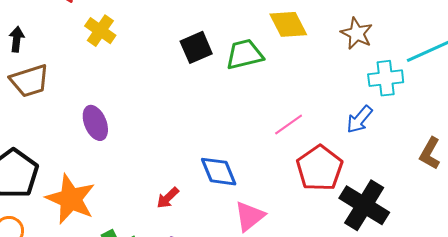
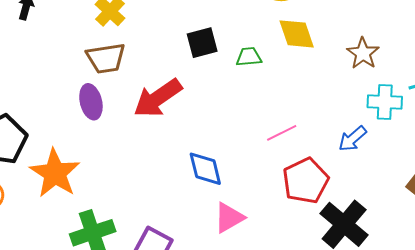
green trapezoid: (245, 54) -> (249, 57), size x0.7
brown trapezoid: (29, 81) -> (106, 58), moved
red arrow: (168, 198) -> (158, 98), moved, size x2.0

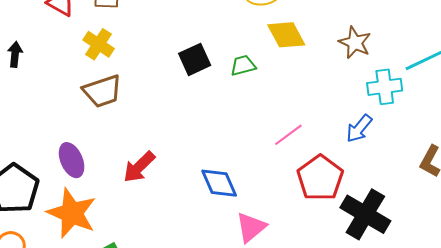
red arrow: (158, 98) -> (139, 167), moved, size x0.7
purple ellipse: (91, 102) -> (72, 160), moved

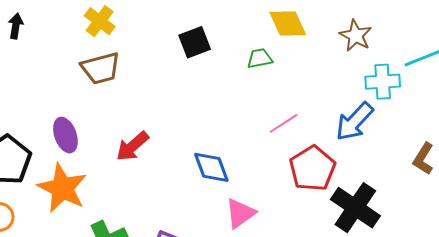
green trapezoid: (243, 65) -> (260, 58), moved
blue arrow: (359, 128) -> (354, 122), size x1.4

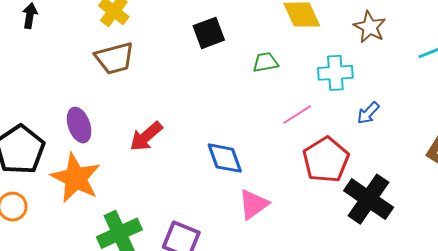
green trapezoid: (260, 58) -> (265, 62), moved
cyan cross: (383, 82) -> (335, 73), moved
blue arrow: (354, 122) -> (368, 113), size x0.6

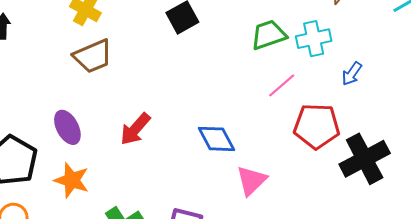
green trapezoid: (265, 62) -> (269, 35), moved, size x1.4
red pentagon: (326, 160) -> (317, 126), turned -30
orange star: (76, 178) -> (72, 180), size x0.7
black cross: (369, 199) -> (365, 159), turned 36

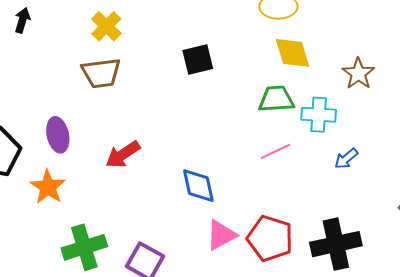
red pentagon: (317, 126) -> (270, 238), moved

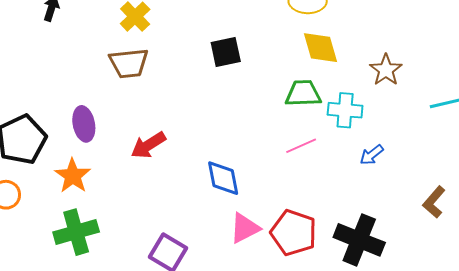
black cross: (336, 244) -> (359, 240), turned 33
green cross: (84, 247) -> (76, 232), moved

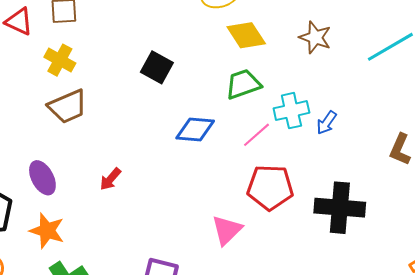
black square: (226, 52) -> (157, 67), turned -32
cyan cross: (345, 110) -> (291, 111), moved
red arrow: (148, 145) -> (110, 179), size x0.7
blue diamond: (223, 178) -> (195, 129), moved, turned -57
red pentagon: (294, 233) -> (270, 187), moved

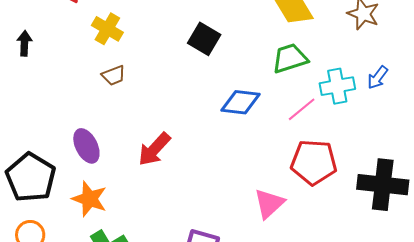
brown trapezoid: (68, 106) -> (114, 75), size x0.6
blue arrow: (327, 123) -> (378, 78), moved
red arrow: (110, 179) -> (154, 149), size x1.5

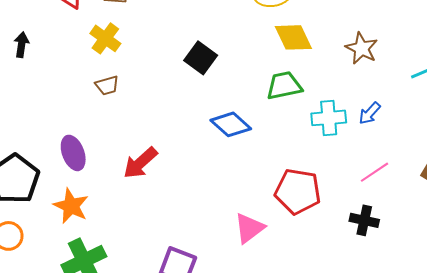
blue diamond: (241, 102) -> (231, 124), turned 30
pink line: (302, 109) -> (375, 172), moved
black cross: (383, 185) -> (364, 220), size x0.6

